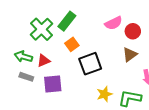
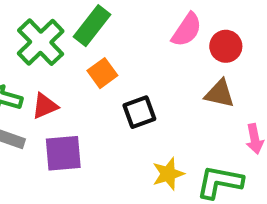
pink semicircle: (114, 23) -> (187, 30), turned -30
brown triangle: (130, 55) -> (220, 94), turned 49
black square: (90, 64) -> (139, 112), size x0.7

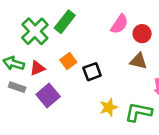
orange square: (102, 73) -> (68, 61), moved
purple square: (63, 153) -> (48, 95), turned -35

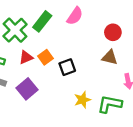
pink semicircle: (119, 24) -> (75, 16), moved
red triangle: (37, 68) -> (26, 57), moved

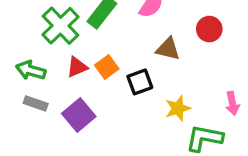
brown triangle: (110, 57) -> (168, 49), moved
yellow star: (82, 100) -> (178, 108), moved

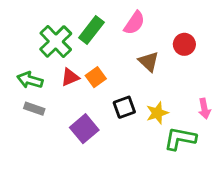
brown triangle: (168, 49) -> (149, 61), turned 30
black square: (140, 82) -> (124, 107), moved
purple square: (79, 115) -> (84, 129), moved

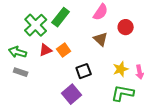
pink semicircle: (134, 23) -> (101, 12), moved
yellow star: (157, 113) -> (121, 69), moved
purple square: (84, 129) -> (72, 94), moved

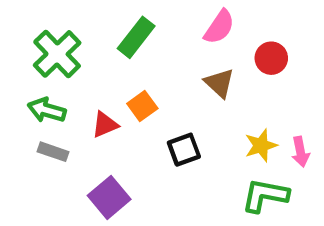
green cross: (36, 25) -> (57, 54), moved
red triangle: (46, 50) -> (105, 125), moved
purple square: (72, 94) -> (109, 197), moved

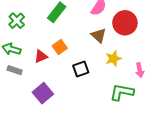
green cross: (57, 54) -> (17, 21), size x0.7
red circle: (271, 58) -> (125, 23), size x1.5
yellow star: (261, 145) -> (113, 59), moved

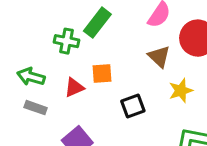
green cross: (17, 21) -> (66, 41), moved, turned -35
orange square: (60, 47) -> (102, 74), turned 32

